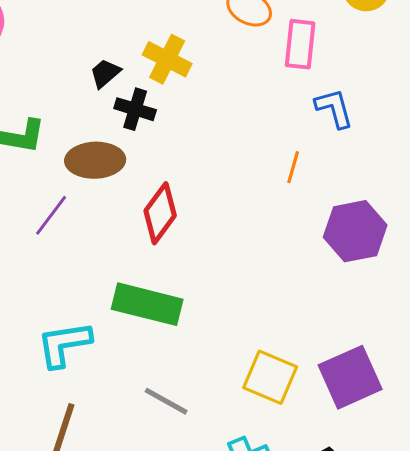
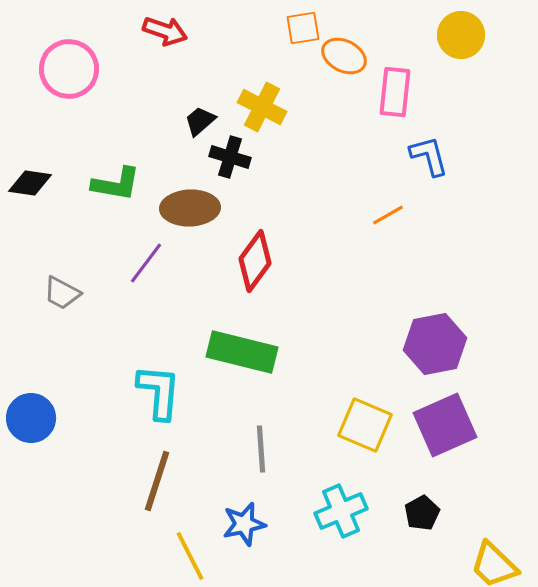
orange line: (293, 167) -> (388, 215), turned 44
purple hexagon: (355, 231) -> (435, 344), moved
cyan L-shape: (64, 344) -> (159, 392), turned 104
gray line: (166, 401) -> (261, 449), turned 57

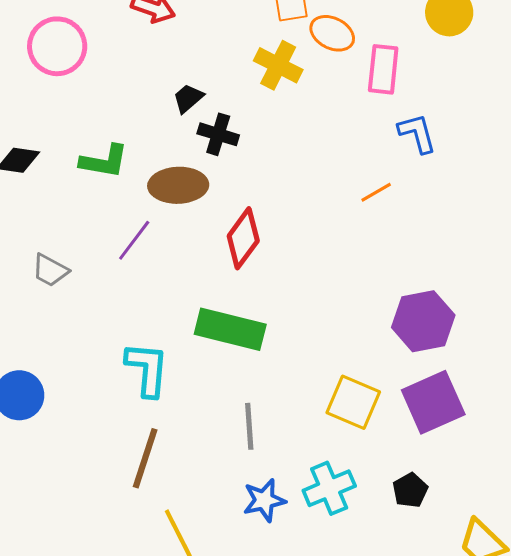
yellow cross: (262, 107) -> (278, 65), moved
blue star: (244, 524) -> (264, 500), moved

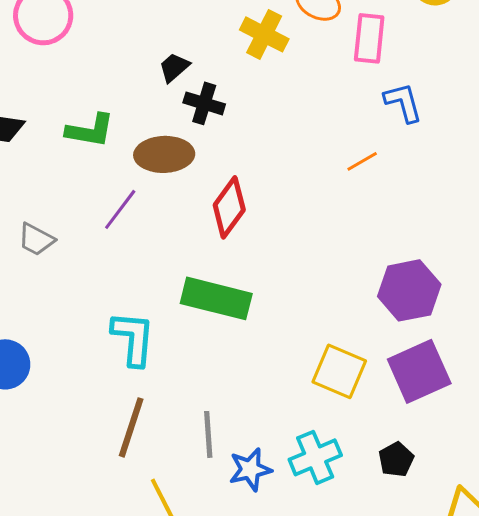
gray line: (249, 426) -> (208, 434), moved

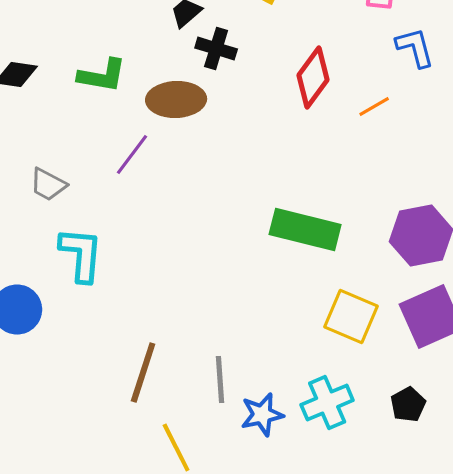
red diamond: (229, 207) -> (313, 78), moved
green rectangle: (216, 298) -> (305, 230), moved
cyan L-shape: (133, 338) -> (81, 254), moved

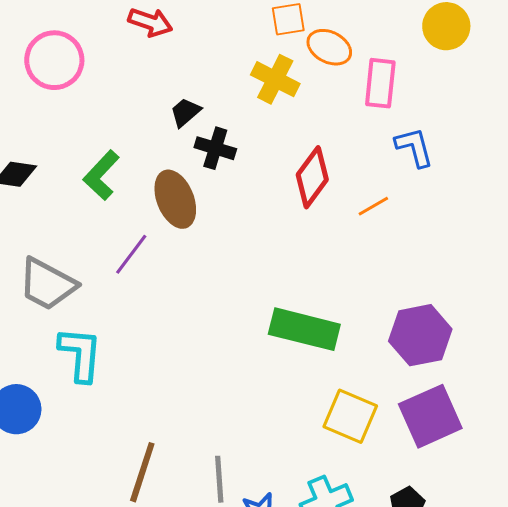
green L-shape: (102, 76) -> (101, 175), turned 123
brown ellipse: (176, 100) -> (175, 199), turned 70
gray trapezoid: (48, 184) -> (47, 284), size x1.6

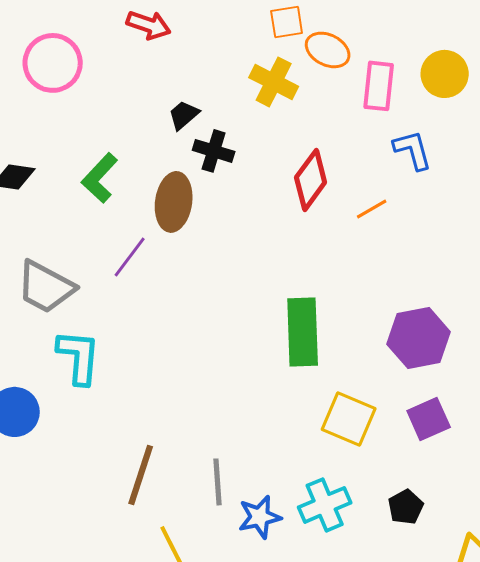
yellow circle: (446, 26) -> (445, 74), moved
brown ellipse: (175, 199) -> (174, 202), turned 30
green rectangle: (304, 329) -> (303, 332), turned 74
purple square: (430, 416) -> (429, 419), size x0.7

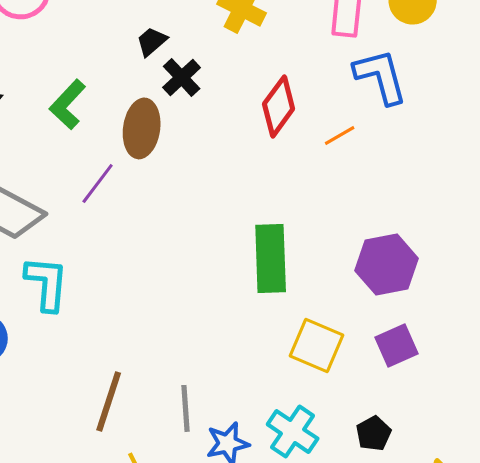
blue L-shape: (413, 150) -> (381, 76), size x1.4
black cross: (214, 151) -> (182, 77), turned 30
cyan cross: (325, 505) -> (293, 431), turned -33

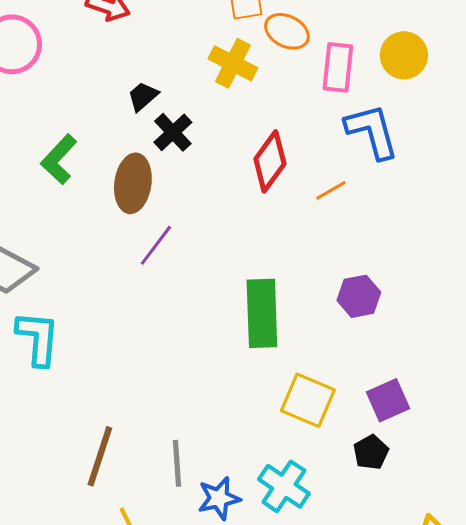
purple line: (98, 183) -> (156, 245), moved
purple hexagon: (387, 264) -> (359, 296), moved, size x0.7
black pentagon: (374, 433) -> (371, 452), moved

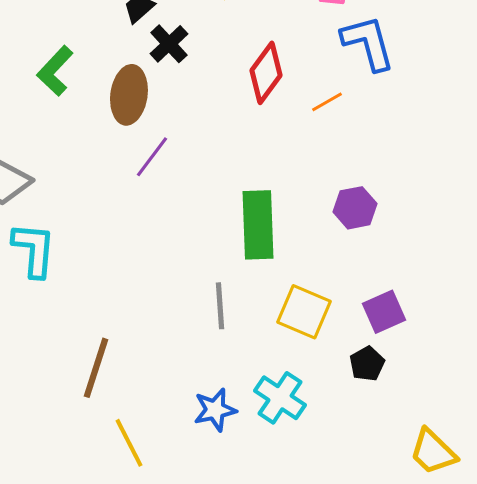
gray line: (177, 463) -> (220, 306), moved

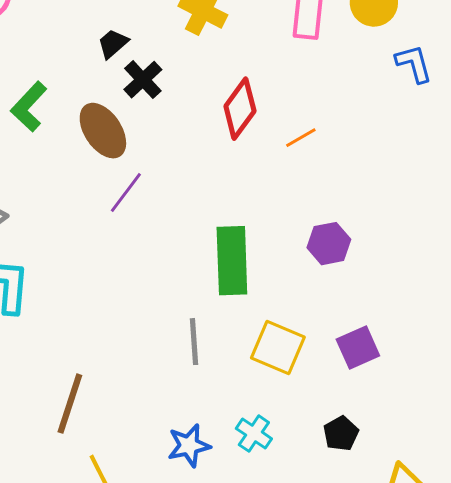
blue L-shape: (368, 43) -> (414, 64), moved, size x0.7
brown ellipse: (129, 95) -> (103, 131), turned -42
black pentagon: (367, 364) -> (341, 434), moved
cyan cross: (280, 398) -> (254, 434), size x0.7

